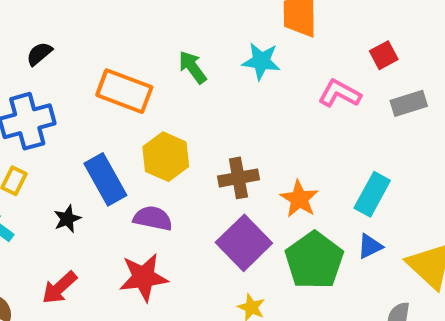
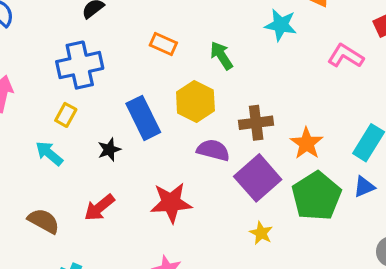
green arrow: (192, 67) -> (221, 55), moved
orange rectangle: (124, 91) -> (163, 44), size x0.6
purple semicircle: (153, 218) -> (213, 150), moved

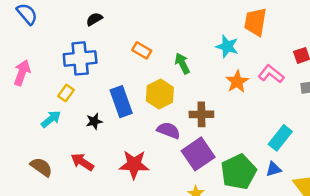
orange star: (307, 143) -> (237, 82), moved
cyan arrow: (49, 153) -> (51, 119), turned 95
red arrow: (99, 207) -> (82, 162), turned 65

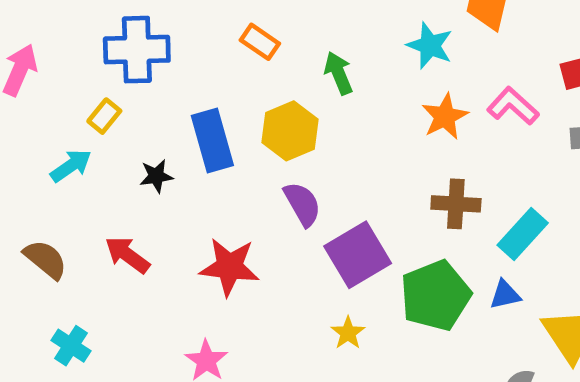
brown cross: (201, 114) -> (456, 204), moved
purple semicircle: (169, 130) -> (302, 204), turned 35

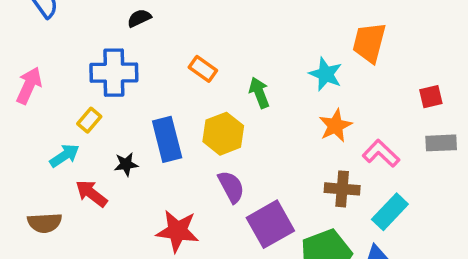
pink L-shape: (513, 106) -> (381, 153), moved
red arrow: (127, 255) -> (91, 193), moved
brown semicircle: (45, 259) -> (45, 223), turned 136

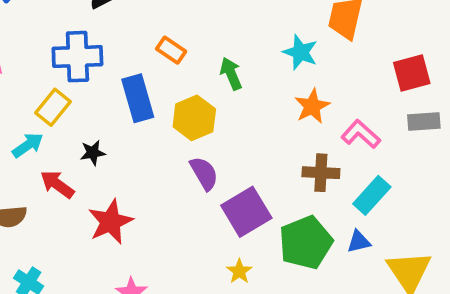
red square: (431, 97) -> (412, 73), size x1.5
yellow rectangle: (89, 120) -> (53, 107), size x1.4
blue rectangle: (167, 139) -> (138, 98), moved
red star: (177, 231) -> (110, 222), moved, turned -30

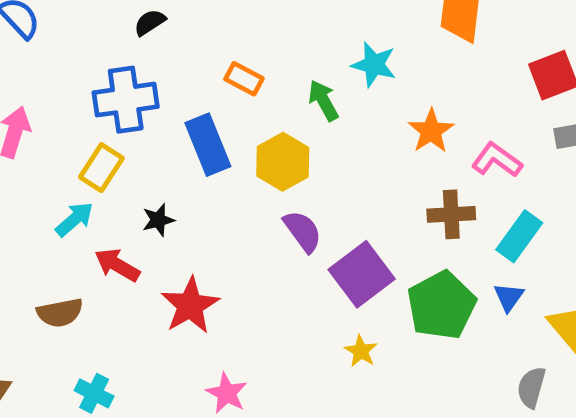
cyan star: (300, 52) -> (374, 65), moved
blue triangle: (359, 242) -> (509, 297), turned -35

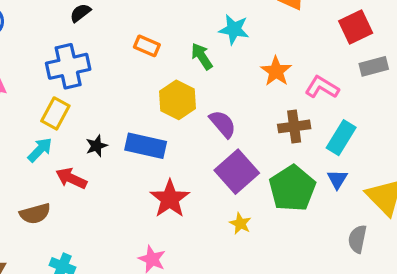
blue rectangle: (208, 145) -> (146, 146), moved, turned -51
purple semicircle: (303, 231) -> (223, 124), moved
red star: (190, 305) -> (170, 199), moved

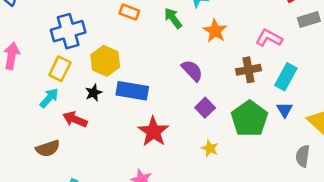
orange star: (276, 71) -> (215, 31), moved
yellow hexagon: (178, 100) -> (105, 61), moved
purple square: (237, 172) -> (205, 108), size x0.6

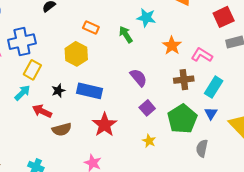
blue cross: (68, 31) -> (22, 42), moved
orange star: (215, 31) -> (172, 46), moved
yellow hexagon: (105, 61) -> (76, 54), moved
brown semicircle: (48, 148) -> (62, 129), moved
gray semicircle: (303, 156) -> (202, 148), moved

